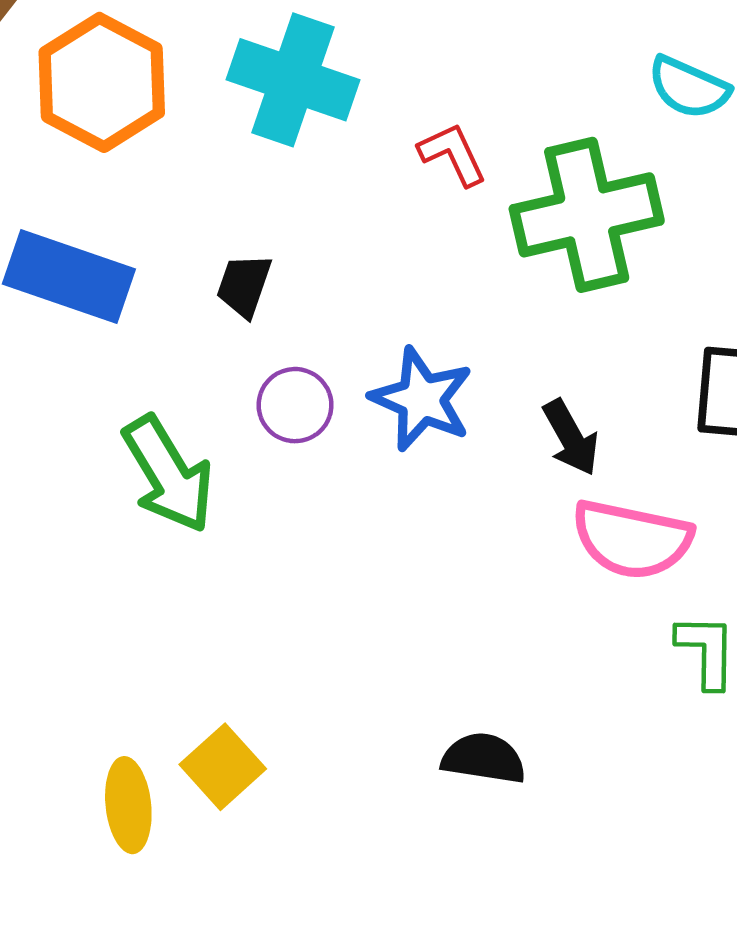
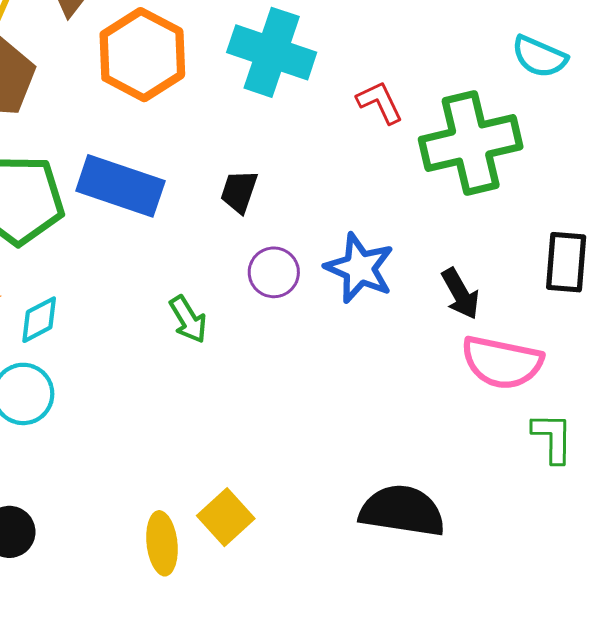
green arrow: (168, 474) -> (188, 319), size x0.6
black semicircle: (484, 758) -> (402, 511), size x1.5

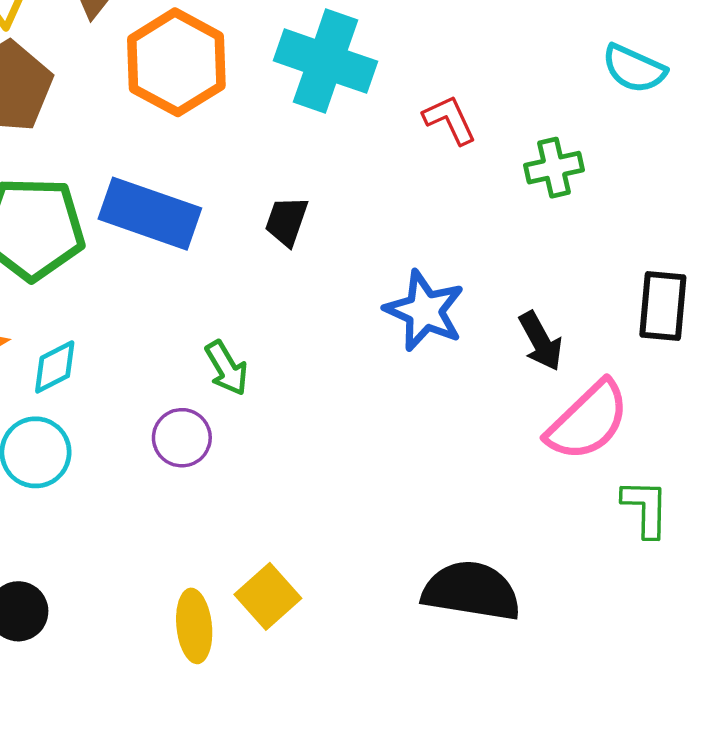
green cross: (471, 143) -> (554, 168), size x0.5
purple circle: (274, 272) -> (182, 438), moved
pink semicircle: (502, 362) -> (588, 421), turned -56

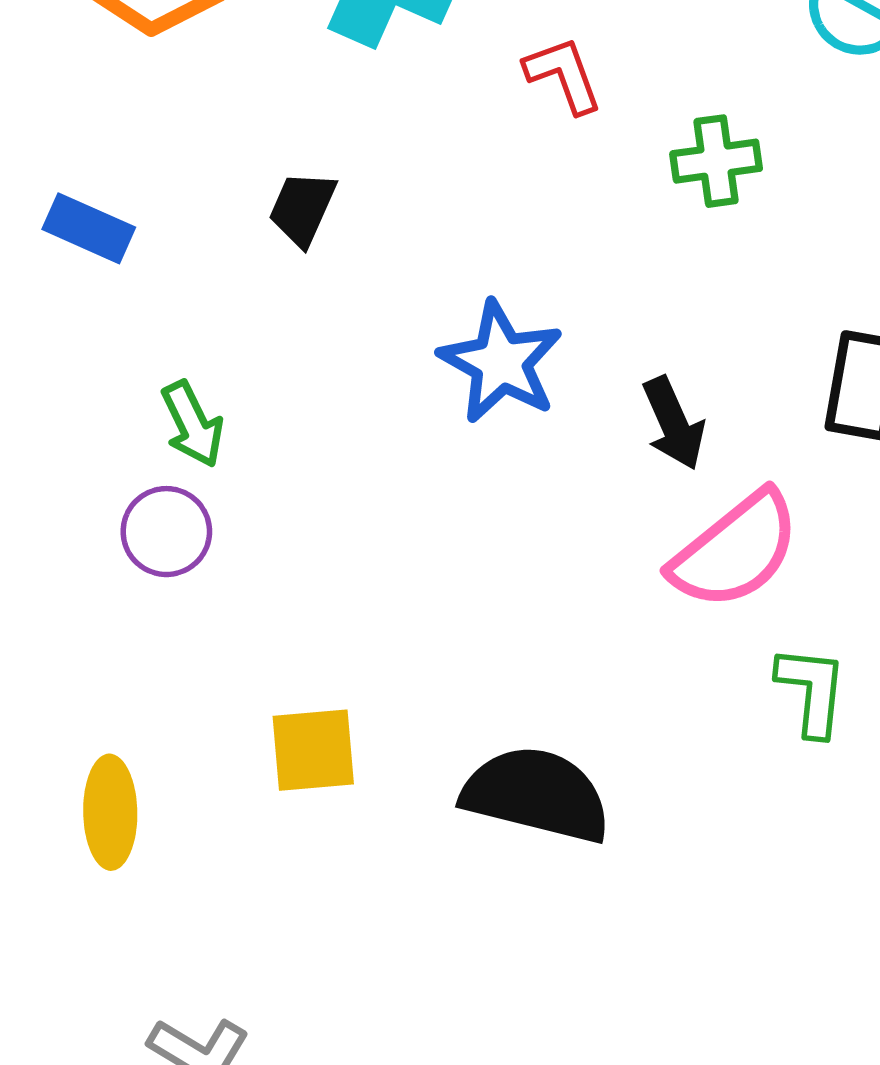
blue rectangle: (150, 214) -> (89, 228), moved, size x0.6
purple circle: (182, 438) -> (166, 532), moved
yellow square: (268, 596) -> (313, 750), moved, turned 32

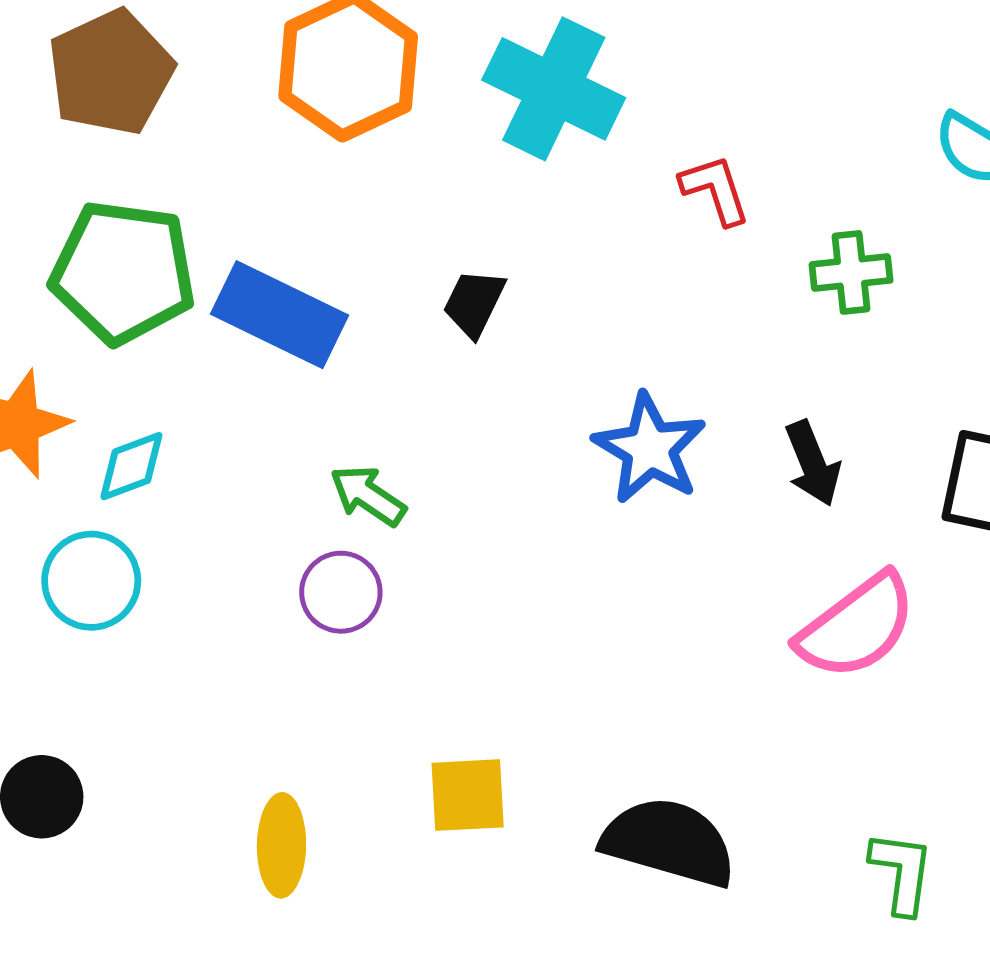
blue rectangle: (89, 228) -> (280, 315), size x1.6
black arrow: (674, 423) -> (813, 463), moved
green arrow: (193, 424) -> (368, 496), turned 148
green L-shape: (812, 691) -> (902, 873), moved

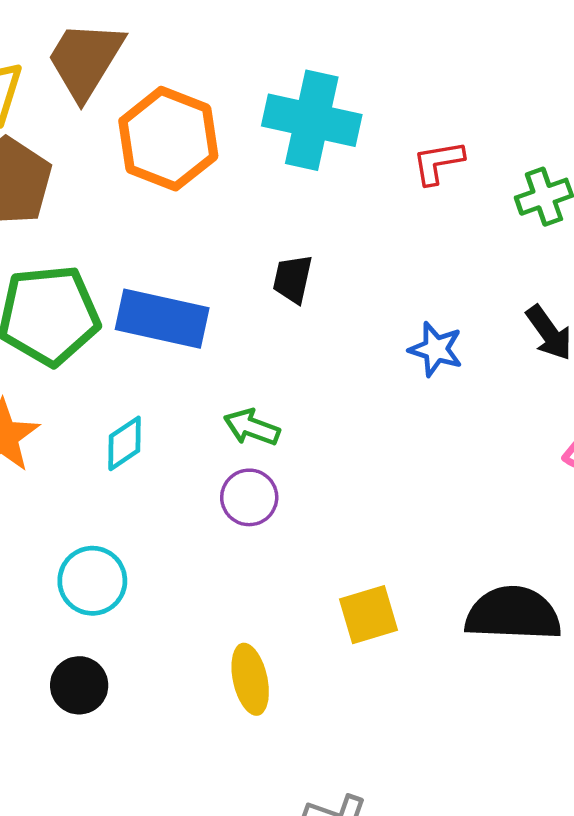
red L-shape: (715, 190) -> (438, 163), turned -68
blue star: (650, 448) -> (436, 349), size x0.7
cyan diamond: (131, 466) -> (125, 443), moved
cyan circle: (91, 581) -> (92, 581), moved

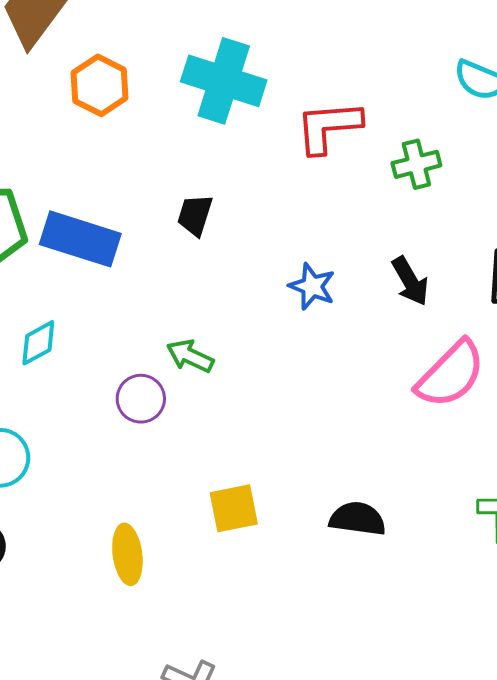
orange hexagon: (168, 139) -> (100, 85), size x0.7
red L-shape: (438, 163) -> (328, 127), size x1.5
green arrow: (252, 427) -> (190, 356), moved
black semicircle: (513, 614) -> (358, 519), size x0.7

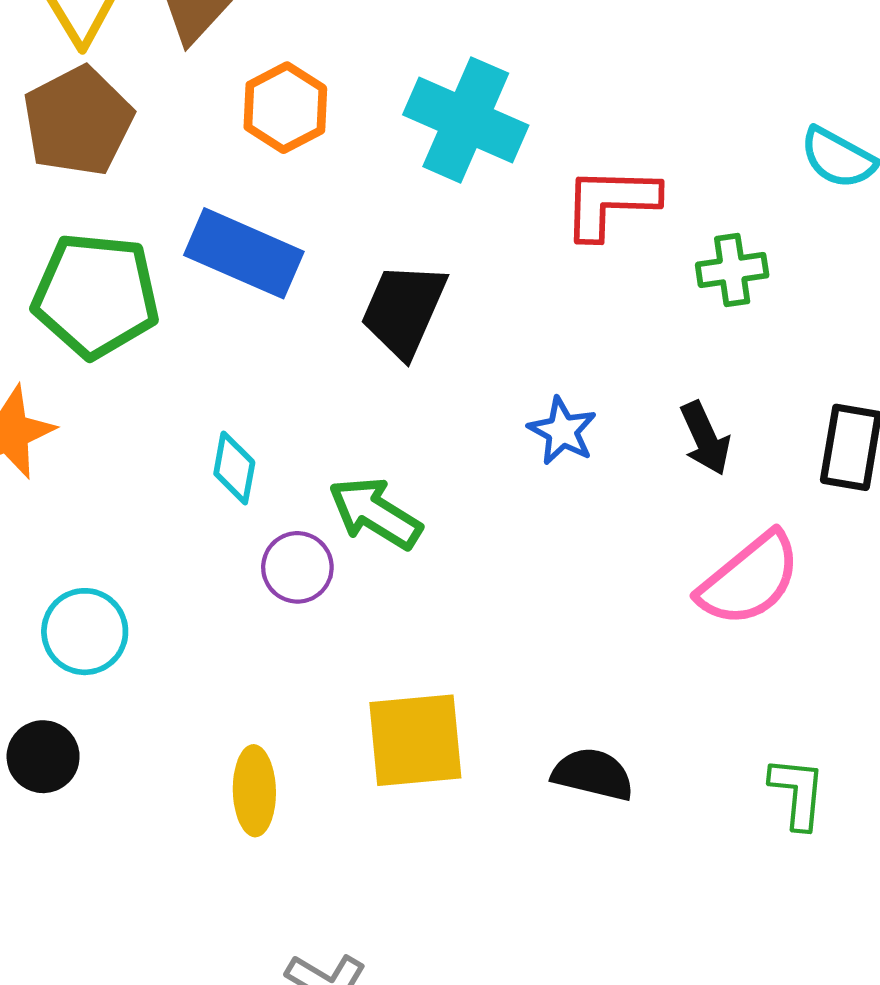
black trapezoid: (195, 215) -> (404, 310), size x1.6
blue rectangle: (80, 239) -> (244, 253), moved
cyan diamond: (38, 343) -> (234, 468), moved, turned -57
green arrow: (190, 356) -> (375, 513), size x1.4
yellow square: (234, 508) -> (415, 740), size x1.4

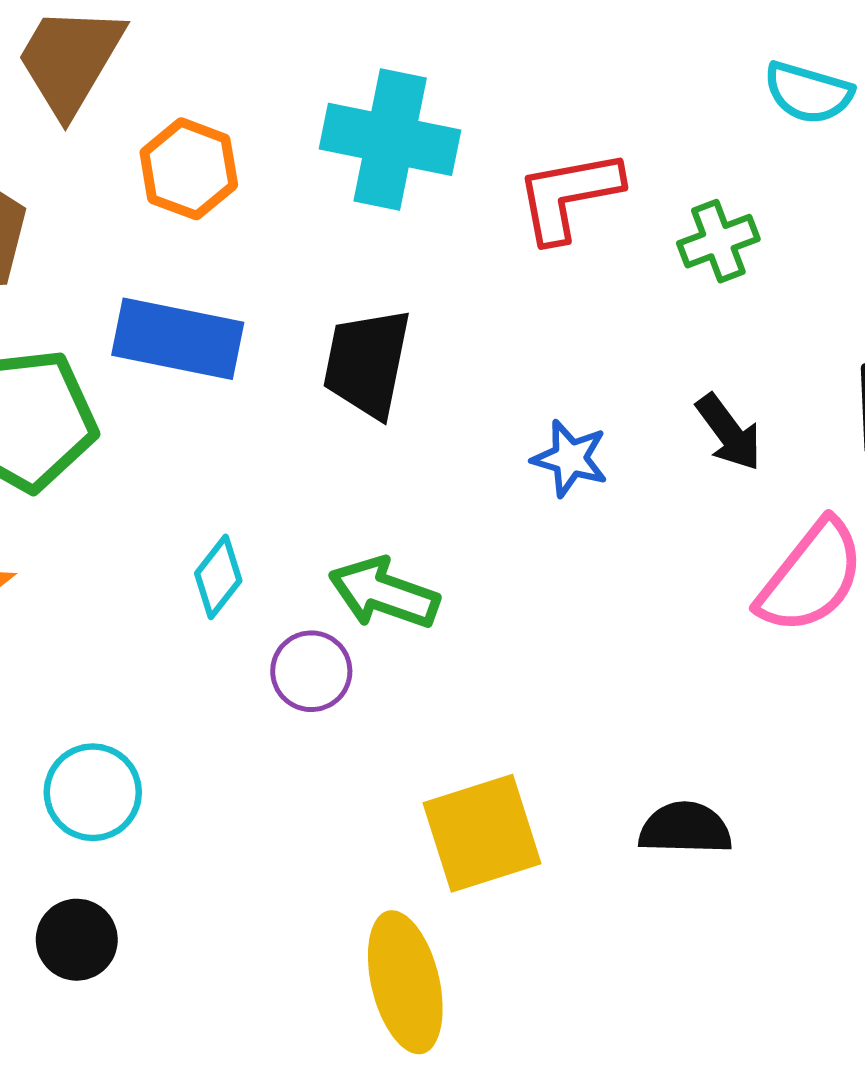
cyan diamond: (234, 468) -> (218, 577), turned 40
yellow ellipse: (254, 791) -> (405, 982), moved, size x1.4

